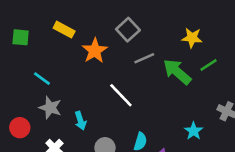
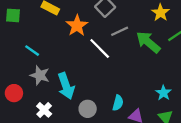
yellow star: (192, 38) -> (160, 13), turned 30
white line: (121, 95) -> (100, 48), moved
cyan arrow: (80, 121) -> (66, 86), size x1.6

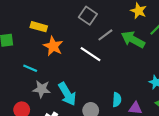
orange star: (77, 26) -> (53, 46), moved

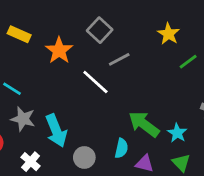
yellow rectangle: (39, 27) -> (19, 34), moved
green arrow: (133, 40) -> (144, 124), moved
orange star: (53, 46) -> (59, 50), moved

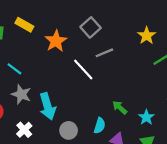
green arrow: (144, 124) -> (120, 108), size x0.6

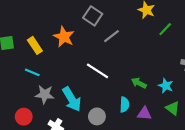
yellow rectangle: (24, 25) -> (35, 45), moved, turned 42
white line: (83, 70) -> (98, 71), moved

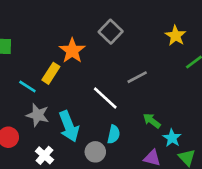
gray line: (112, 36) -> (137, 77), moved
yellow rectangle: (35, 45) -> (51, 73), moved, turned 56
cyan star: (166, 86) -> (172, 138), moved
cyan semicircle: (125, 105) -> (114, 134), moved

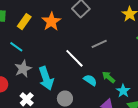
yellow rectangle: (51, 73) -> (24, 22), moved
gray star: (38, 115) -> (23, 69), turned 30
cyan semicircle: (114, 134) -> (90, 80), moved, turned -72

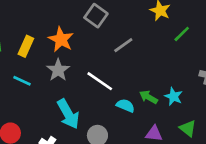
gray line: (99, 44) -> (123, 45), moved
gray star: (23, 69) -> (58, 70), moved
cyan star: (123, 91) -> (173, 97), moved

